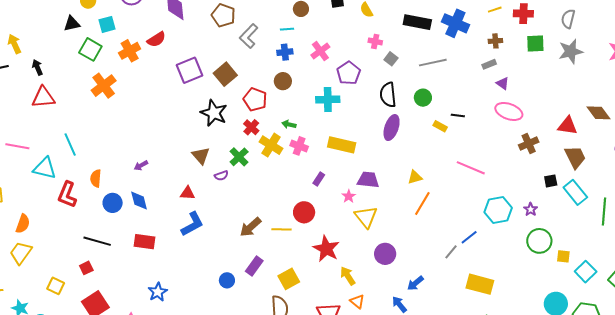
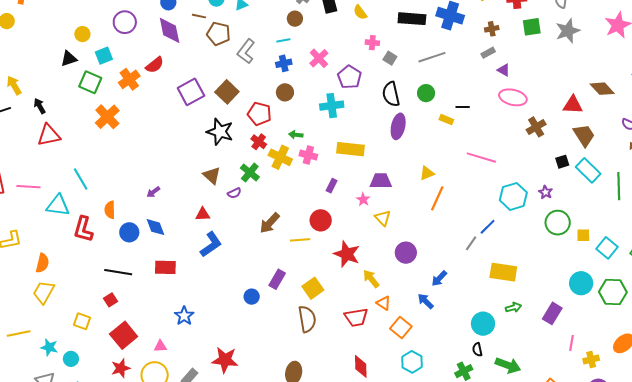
yellow triangle: (366, 217) -> (383, 218), size x0.7
brown arrow: (251, 227) -> (270, 223), moved

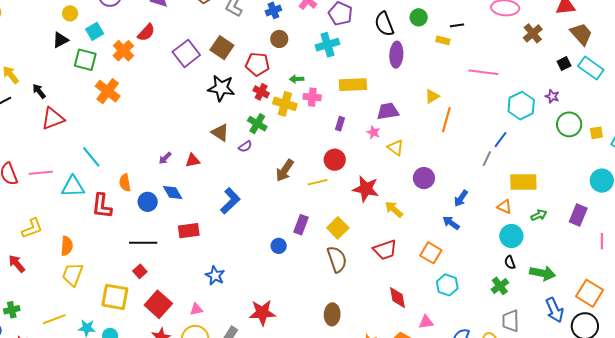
red triangle: (203, 214) -> (193, 161), moved
orange triangle: (384, 303) -> (504, 207), moved
yellow square: (82, 321) -> (115, 297), size x1.6

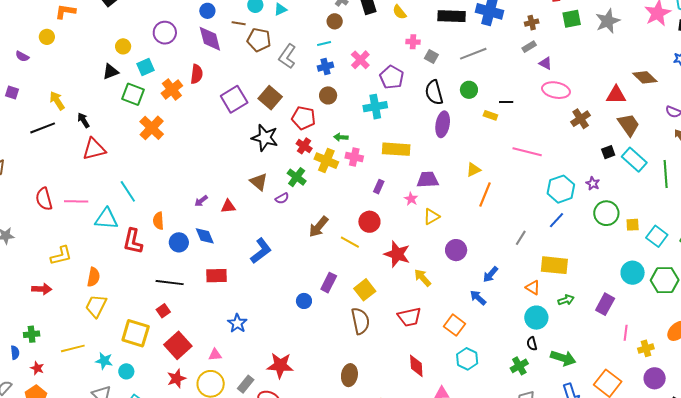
red semicircle: (146, 33) -> (197, 74), turned -42
blue line: (501, 140) -> (556, 220), moved
yellow triangle: (396, 148) -> (431, 217), turned 48
yellow line: (318, 182) -> (350, 242), turned 36
red arrow: (17, 264) -> (42, 289), turned 126

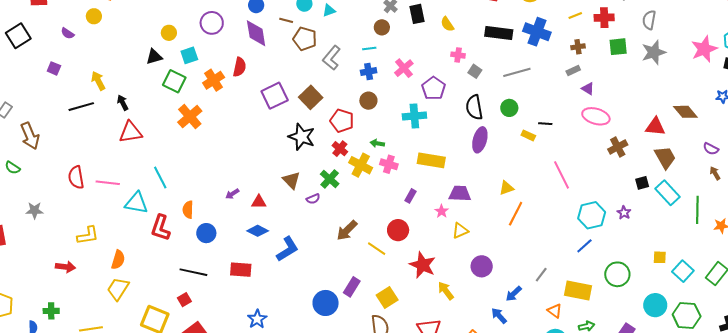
pink line: (527, 152) -> (562, 175), turned 44
green circle: (606, 213) -> (617, 274), moved
blue diamond: (205, 236) -> (258, 231), moved, turned -45
gray line: (521, 238) -> (541, 275), moved
blue circle: (304, 301) -> (326, 303), size x1.6

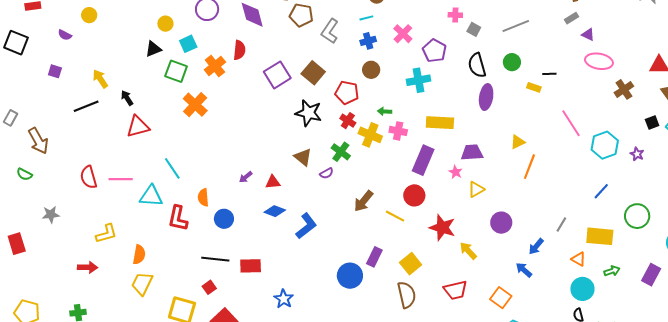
black square: (18, 36) -> (16, 43), turned -30
purple rectangle: (411, 196) -> (423, 160), size x2.0
cyan hexagon: (592, 215) -> (605, 145), moved
red rectangle: (241, 270) -> (251, 266), moved

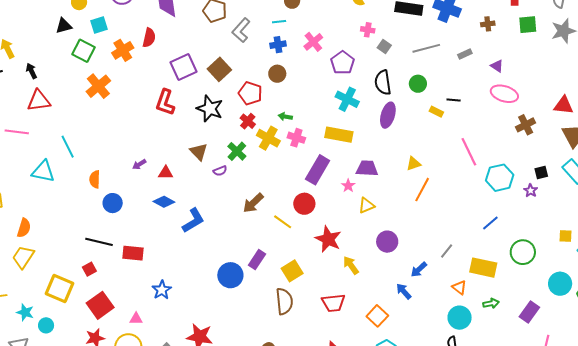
gray rectangle: (572, 18) -> (465, 54), moved
cyan cross: (418, 80) -> (347, 99), moved, turned 30
black square: (652, 123) -> (541, 172), moved
pink line: (121, 179) -> (17, 132), moved
red L-shape: (178, 218) -> (165, 102), moved

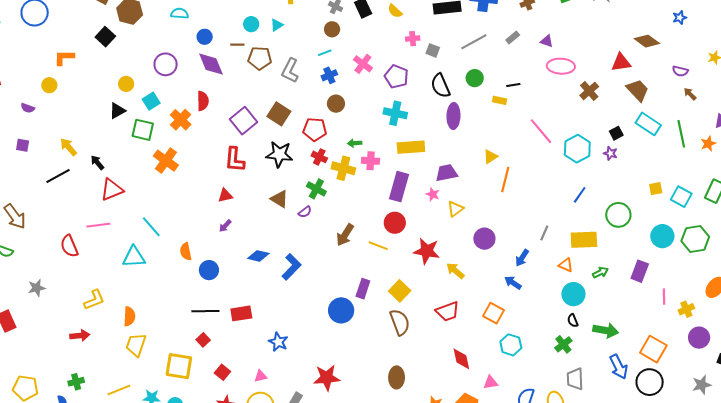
cyan cross: (347, 99) -> (395, 113), moved
red triangle: (166, 173) -> (225, 195), moved
red square: (100, 305) -> (222, 372), size x0.6

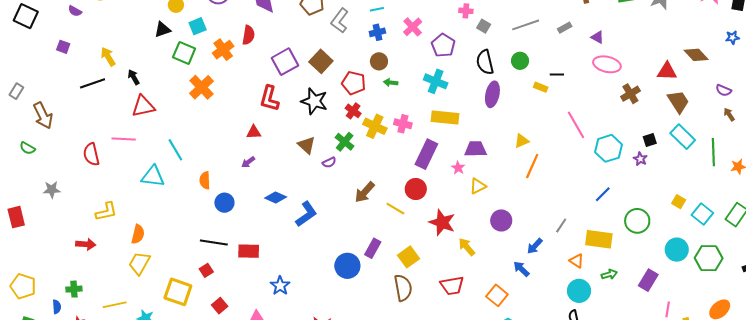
green arrow: (355, 143) -> (391, 83), moved
yellow square: (656, 189) -> (679, 202), turned 32

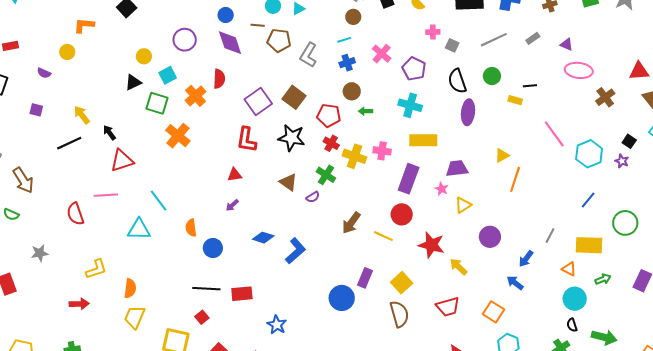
black square: (650, 140) -> (629, 141), turned -32

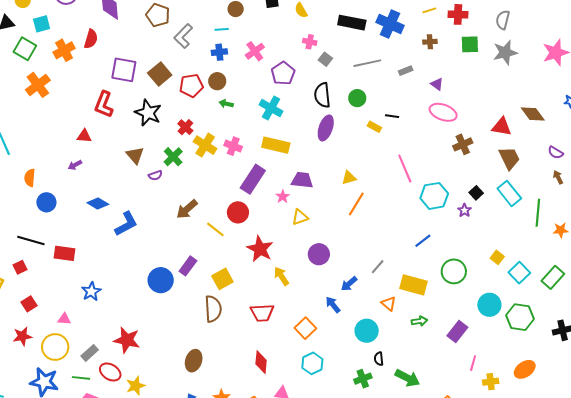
purple square: (258, 101) -> (124, 70), turned 32
red pentagon: (329, 115) -> (191, 86), moved, turned -30
cyan circle: (575, 299) -> (367, 331), moved

